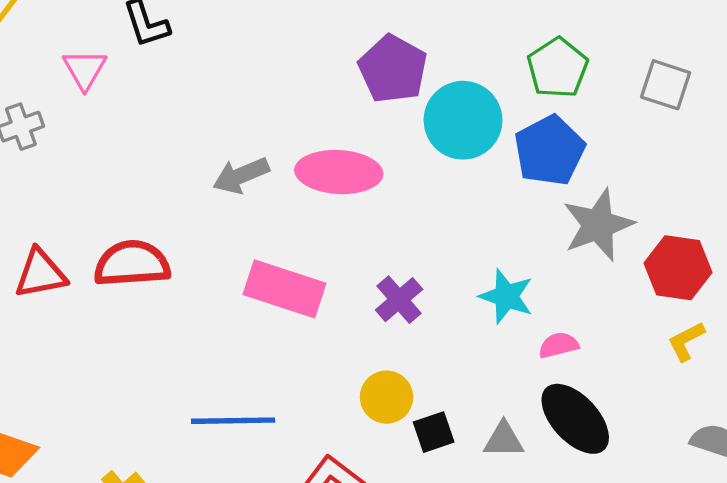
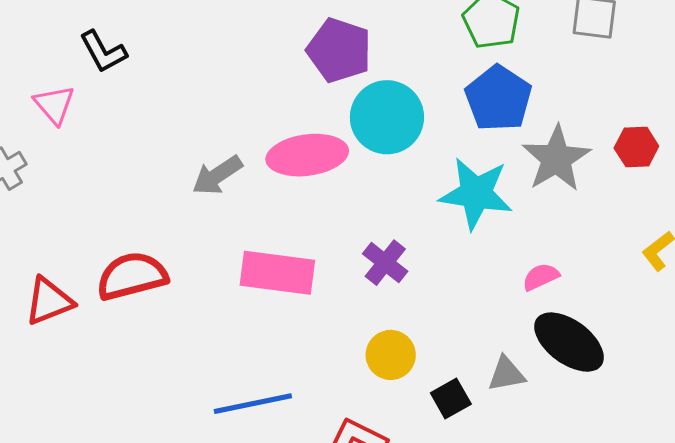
cyan circle: (463, 120) -> (387, 117), moved
red hexagon: (678, 268) -> (636, 147), moved, size x0.7
cyan star: (506, 296) -> (476, 193), moved, size x1.4
black square: (434, 432) -> (451, 399), moved

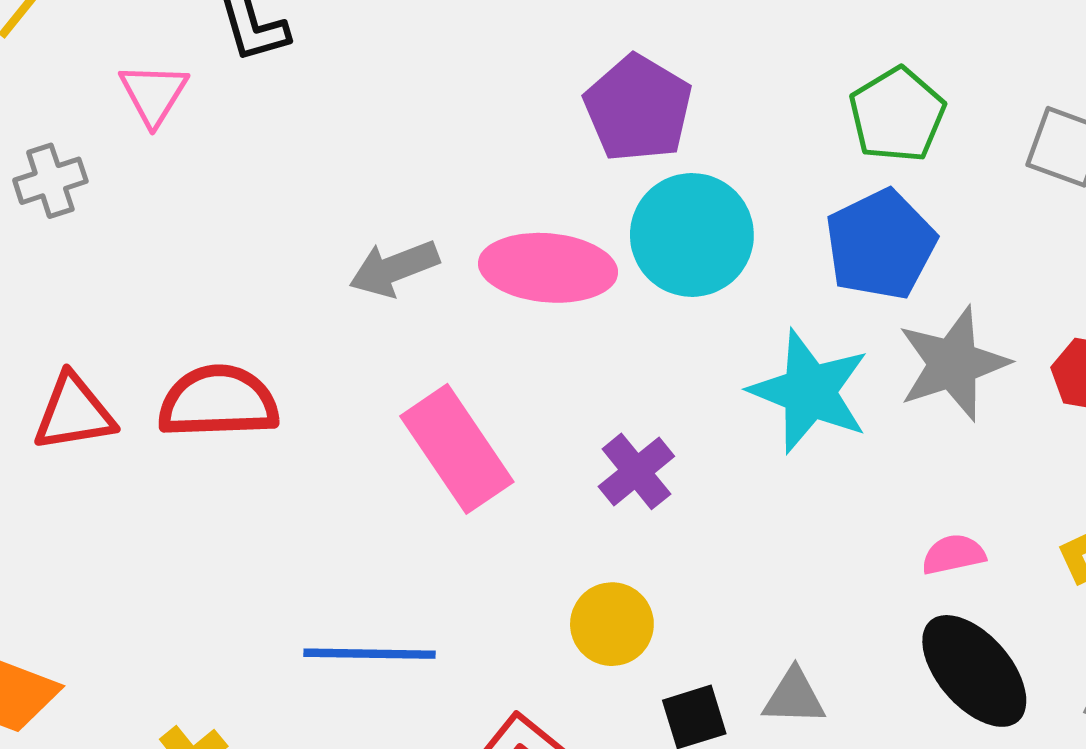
pink rectangle: (277, 273) -> (457, 449), turned 36
pink semicircle: (541, 277) -> (953, 554), moved
black ellipse: (569, 342) -> (974, 671), moved

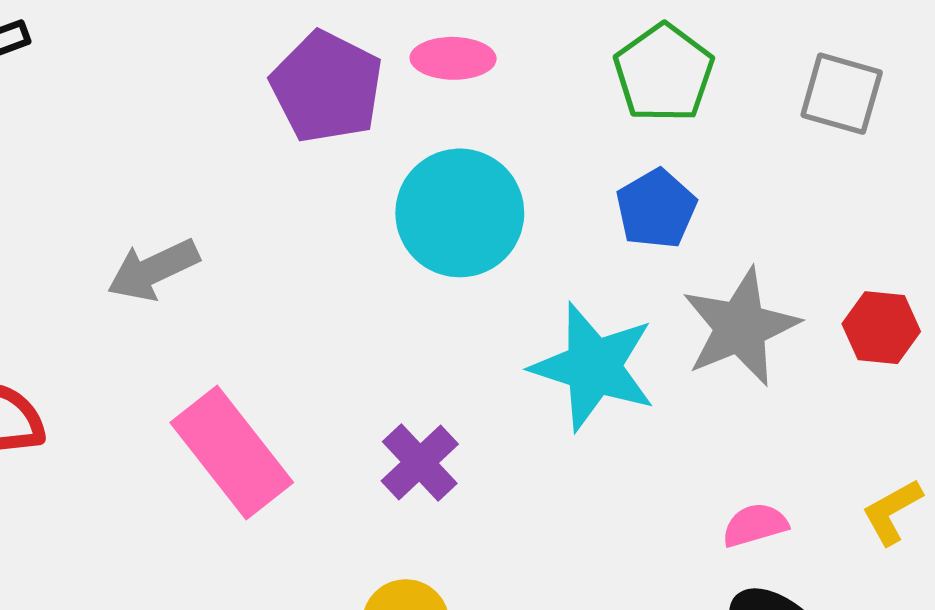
purple pentagon: (638, 108) -> (327, 87), moved
blue pentagon: (880, 245) -> (656, 209), size x0.7
pink ellipse: (548, 268) -> (453, 58), moved, size x0.6

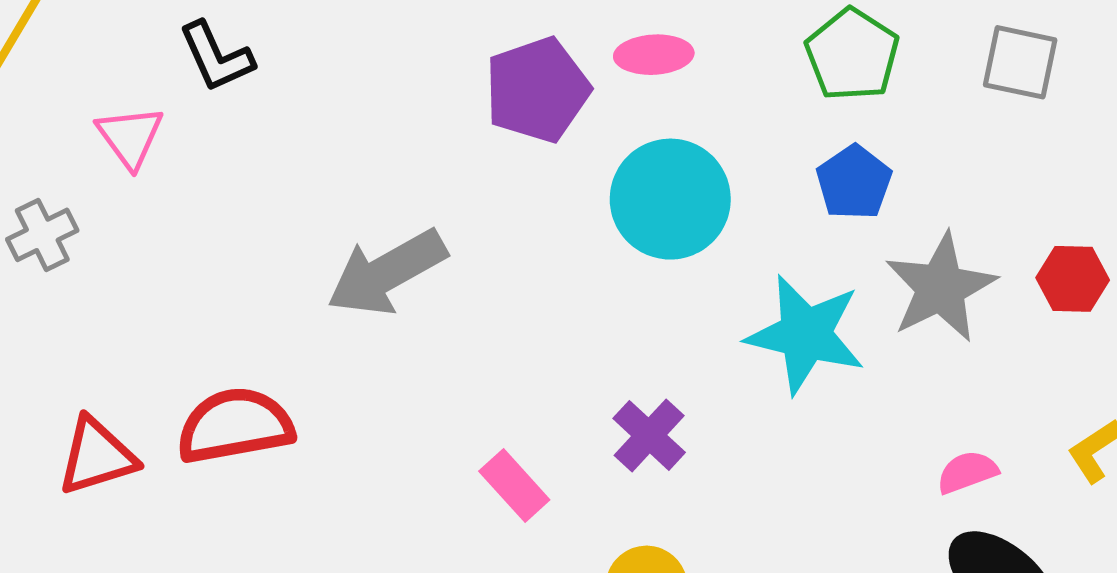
purple pentagon: (327, 87) -> (537, 90), turned 30
gray arrow: (153, 270) -> (387, 272), size x1.4
pink rectangle: (232, 453) -> (514, 485), moved, size x0.6

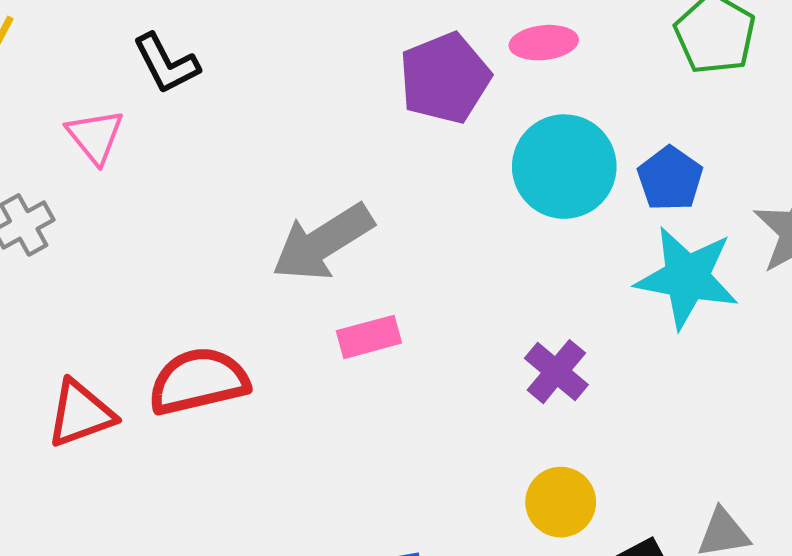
blue pentagon: (854, 182) -> (670, 179), moved
pink rectangle: (514, 485) -> (369, 337), moved, turned -60

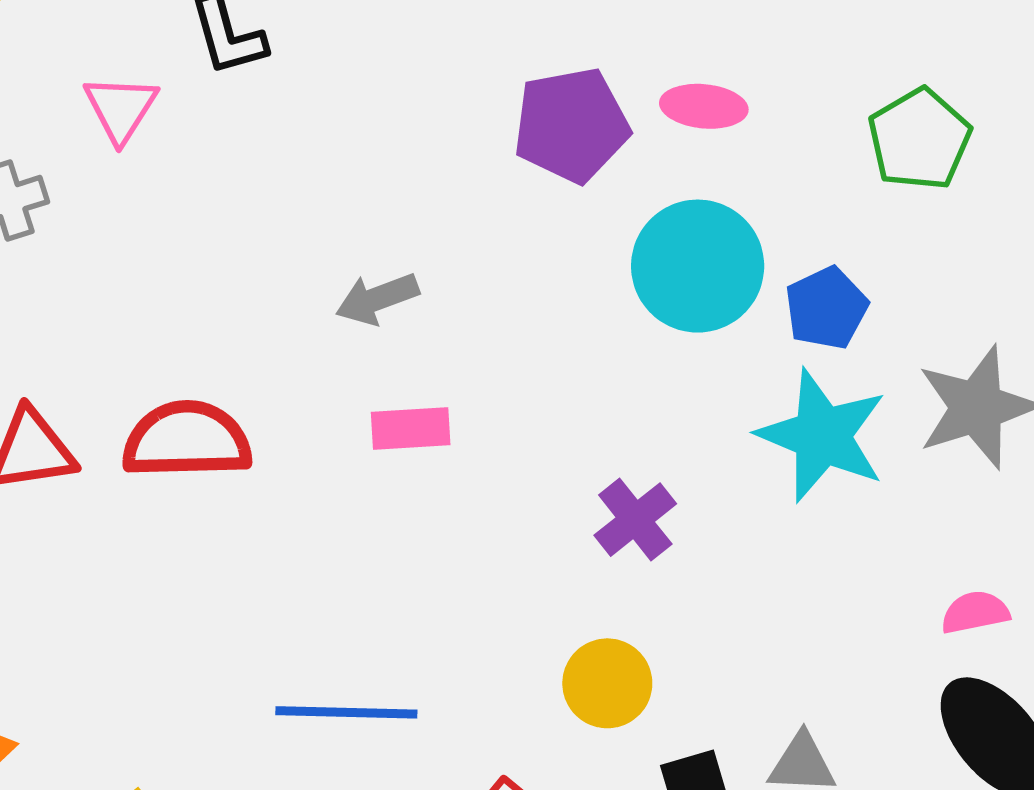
gray arrow: (323, 242) -> (377, 299), size x0.6

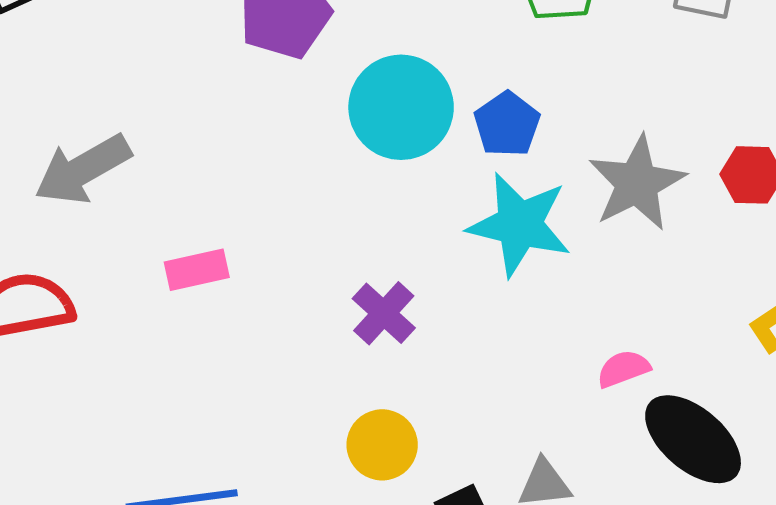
gray arrow: (377, 299) -> (83, 169), moved, size x1.5
pink semicircle: (975, 612) -> (623, 369), moved

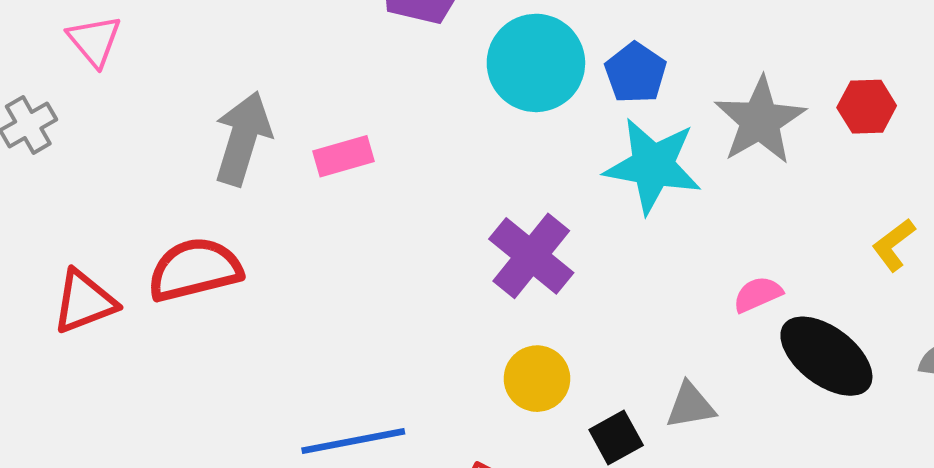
gray arrow: (83, 169) -> (243, 138), turned 140
pink rectangle: (197, 270) -> (344, 156), moved
purple cross: (384, 313) -> (531, 256), size x1.4

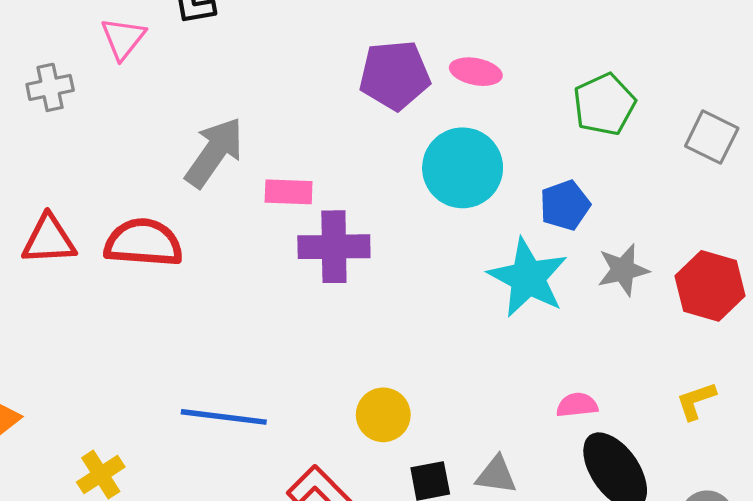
blue pentagon: (636, 73) -> (565, 205), moved
red hexagon: (867, 107) -> (710, 286), size x1.5
gray star: (760, 121) -> (623, 270), size x0.7
purple cross: (531, 256) -> (334, 247), moved, turned 32

